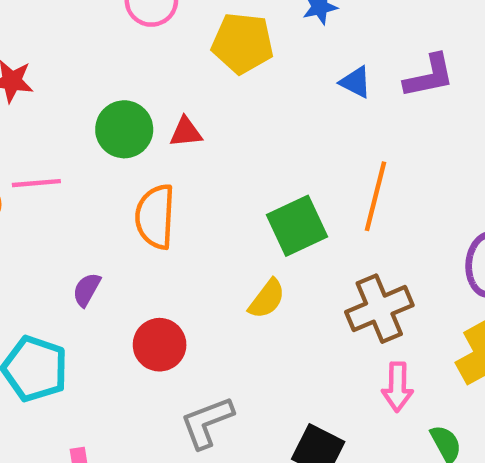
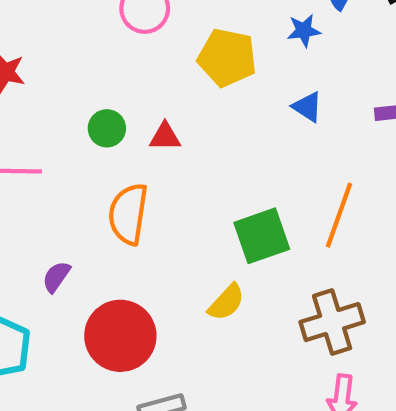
blue triangle: (356, 82) -> (307, 107), moved
green circle: (124, 129) -> (107, 128), size x0.7
red circle: (160, 345) -> (120, 336), size x1.4

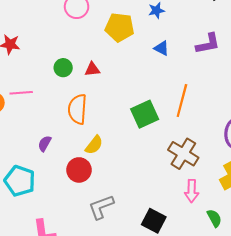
yellow semicircle: (226, 302) -> (94, 145), moved
brown cross: (332, 322) -> (183, 154), turned -36
red circle: (120, 336) -> (79, 170), size x0.7

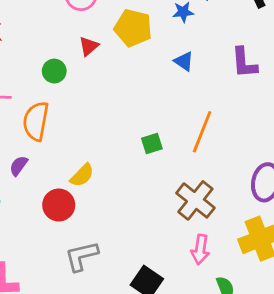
purple L-shape: (208, 44) -> (244, 63), turned 90
red triangle: (92, 69) -> (89, 46), moved, turned -42
orange semicircle: (77, 109) -> (36, 121), moved
green square: (145, 114) -> (152, 143), size x0.6

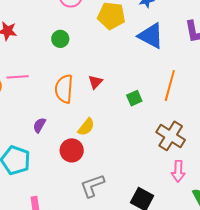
red triangle: (89, 46) -> (95, 82), moved
blue triangle: (184, 61) -> (151, 36), size x1.8
green circle: (54, 71) -> (60, 39), moved
orange semicircle: (36, 121) -> (64, 89), moved

